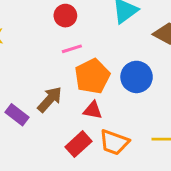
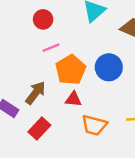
red rectangle: (79, 144) -> (39, 128), moved

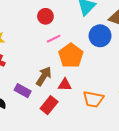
blue circle: (109, 67) -> (100, 36), moved
red triangle: (73, 99) -> (65, 85), moved

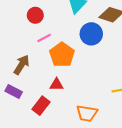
brown arrow: (44, 76) -> (21, 65), moved
orange trapezoid: (93, 99) -> (87, 113), moved

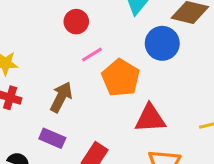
red triangle: (56, 85) -> (150, 118), moved, size x1.5

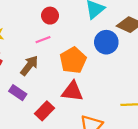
pink line: (92, 55) -> (43, 40), moved
red triangle: (150, 118) -> (72, 91), moved

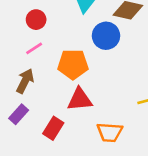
orange pentagon: (73, 60) -> (73, 64), turned -30
purple rectangle: (18, 93) -> (19, 114), turned -70

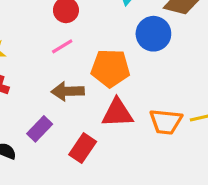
brown arrow: (25, 81) -> (68, 91), moved, turned -120
orange trapezoid: (110, 132) -> (166, 122), moved

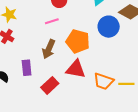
brown arrow: (68, 91) -> (49, 49), turned -78
purple rectangle: (40, 129) -> (27, 68), turned -63

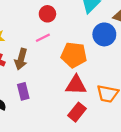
brown arrow: (49, 49) -> (21, 59), moved
red rectangle: (50, 85) -> (77, 112), moved

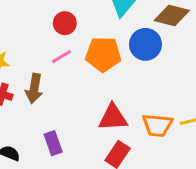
orange pentagon: (74, 55) -> (103, 54), moved
purple rectangle: (23, 91) -> (53, 143), moved

